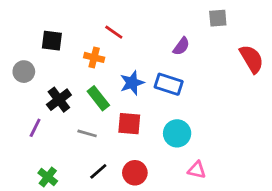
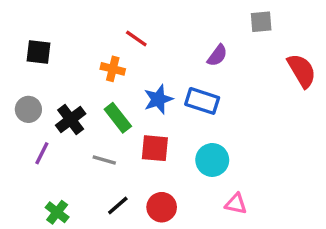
black square: (52, 41) -> (39, 52), moved
gray circle: (24, 72) -> (28, 109), moved

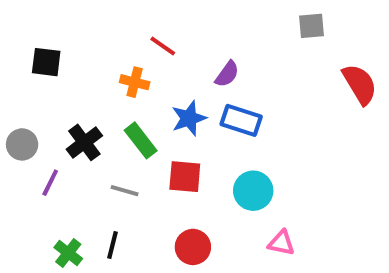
purple semicircle: (217, 55) -> (227, 74), moved
gray circle: (28, 109) -> (22, 144), moved
black line: (118, 206) -> (112, 245), moved, turned -35

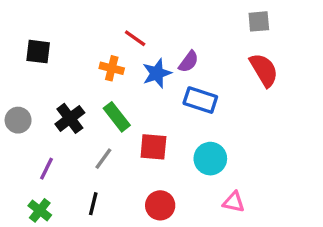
red semicircle: (360, 84) -> (264, 70), moved
blue star: (189, 118) -> (157, 73), moved
purple line: (50, 183) -> (46, 169), moved
gray line: (125, 191) -> (103, 159), turned -70
green cross: (68, 253) -> (40, 210), moved

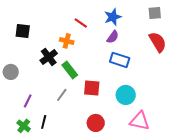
blue star: (157, 73) -> (113, 17), moved
black cross: (70, 118) -> (49, 57), moved
pink triangle: (234, 202) -> (140, 121), size x1.5
black line: (93, 204) -> (44, 122), moved

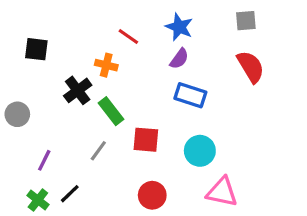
blue star: (113, 17) -> (179, 27), turned -30
black line: (44, 122) -> (70, 194), turned 32

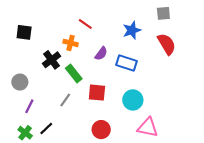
blue star: (179, 27) -> (132, 30), moved, turned 30
purple semicircle: (179, 59) -> (101, 54), moved
gray circle: (17, 114) -> (20, 82), moved

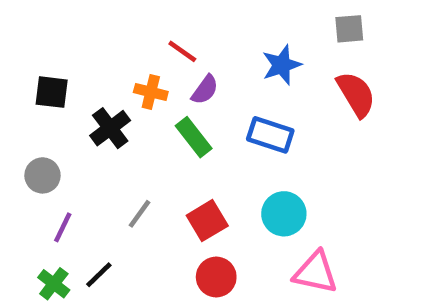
black square: (24, 32) -> (52, 92), moved
purple semicircle: (101, 54) -> (205, 90), moved
green rectangle: (74, 74) -> (194, 137), moved
red square: (97, 93) -> (207, 221), moved, turned -36

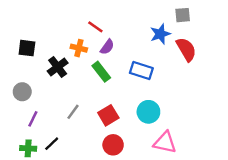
blue star: (282, 65) -> (160, 34), moved
green cross: (54, 284) -> (28, 148), turned -35

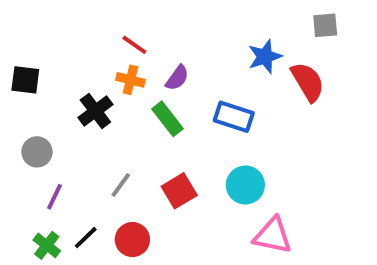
gray square: (183, 15) -> (325, 25), moved
red line: (95, 27) -> (134, 45), moved
black square: (27, 48) -> (25, 80), moved
red circle: (113, 145) -> (132, 240), moved
green cross: (28, 148) -> (47, 245), turned 35

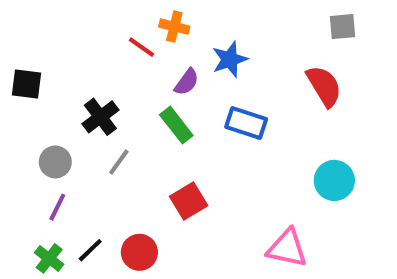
blue star: (265, 56) -> (230, 59), moved
orange cross: (130, 80) -> (174, 27), moved
gray circle: (37, 152) -> (55, 162), moved
gray line: (121, 185) -> (119, 162), moved
cyan circle: (245, 185) -> (334, 180), moved

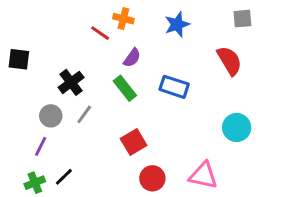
blue star: (230, 59) -> (177, 24), moved
gray circle: (55, 162) -> (51, 116), moved
red circle: (139, 252) -> (152, 178), moved
green cross: (49, 258) -> (35, 183), turned 30

